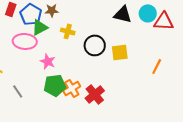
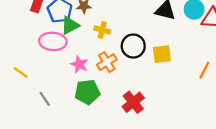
orange cross: (72, 88) -> (107, 62), moved

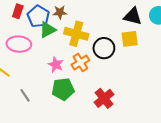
yellow cross: (102, 30) -> (76, 34), size x1.6
pink ellipse: (53, 41) -> (19, 44), moved
yellow square: (162, 54) -> (130, 39), moved

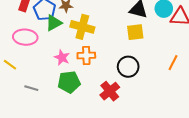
black circle: (104, 48) -> (128, 67), moved
orange cross: (80, 62) -> (86, 55), turned 30
gray line: (25, 95) -> (31, 88), turned -40

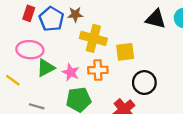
green triangle: (54, 23) -> (46, 68), moved
yellow square: (135, 32) -> (125, 52), moved

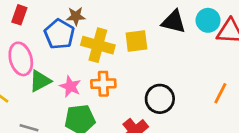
blue pentagon: (51, 19) -> (59, 34), moved
pink ellipse: (30, 50) -> (21, 59), turned 70
yellow square: (125, 52) -> (136, 41), moved

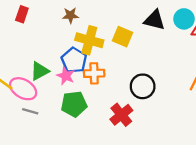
blue pentagon: (59, 34) -> (74, 60), moved
yellow square: (136, 41) -> (122, 37), turned 30
pink ellipse: (21, 59) -> (23, 89), moved, turned -44

